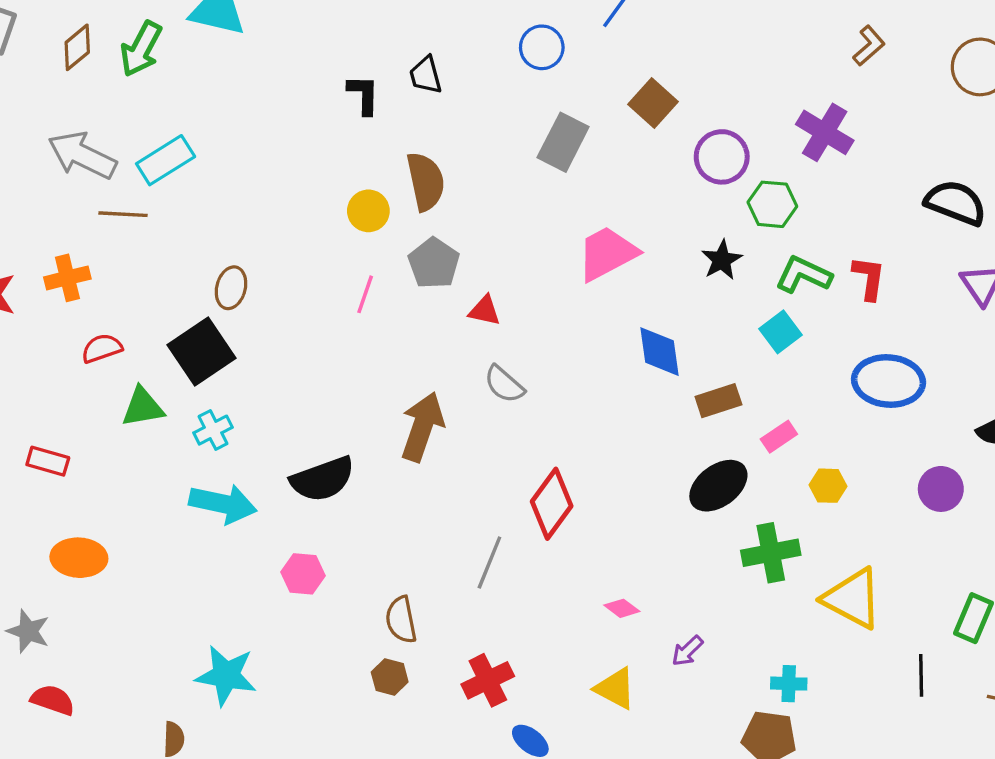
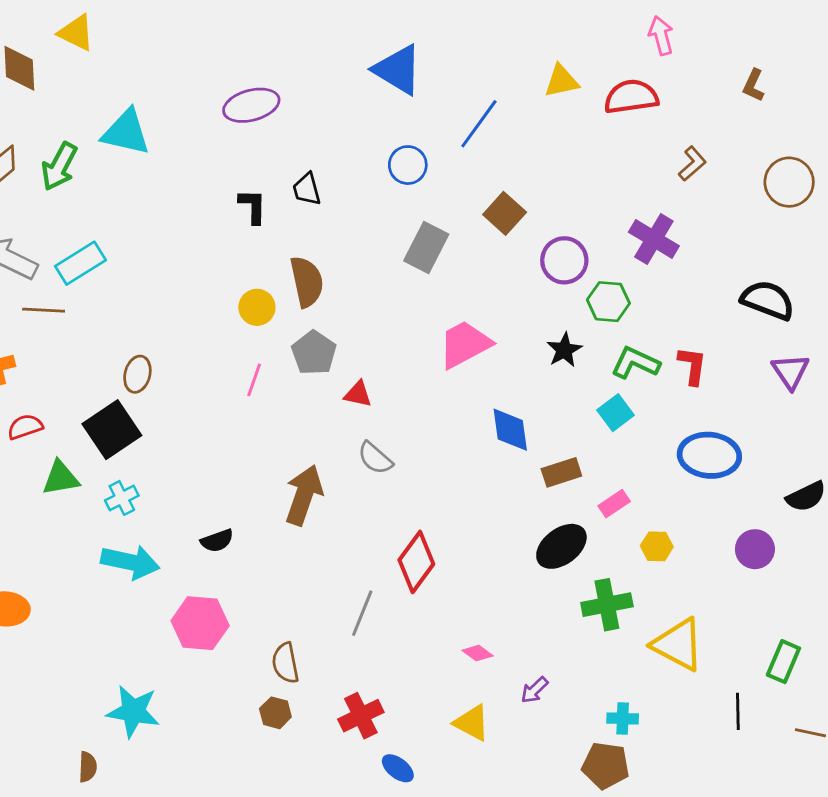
black semicircle: (323, 479) -> (217, 541), size x0.6
pink hexagon: (303, 574) -> (200, 623), size x1.5

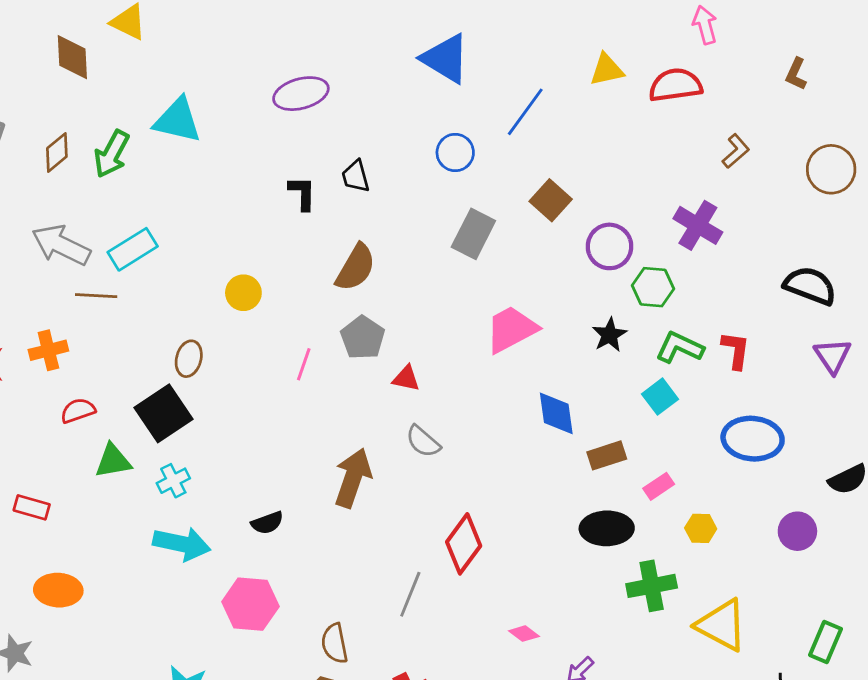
brown semicircle: (307, 282) -> (356, 267), turned 42
yellow circle: (257, 307) -> (243, 293), moved
black ellipse: (561, 546) -> (607, 528), turned 36

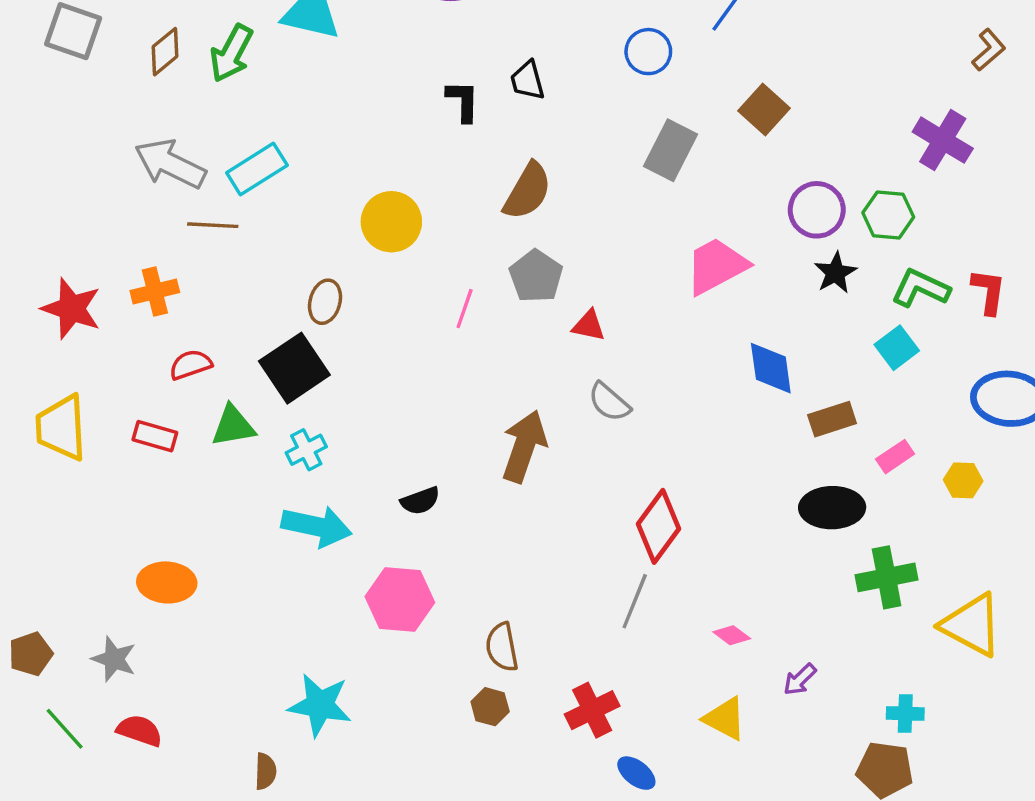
purple circle: (610, 246) -> (817, 210), moved
yellow circle: (243, 293) -> (391, 222), size x1.4
red rectangle: (32, 507) -> (155, 436), moved
yellow hexagon: (701, 528) -> (963, 480), moved
gray line: (410, 594) -> (635, 601), moved

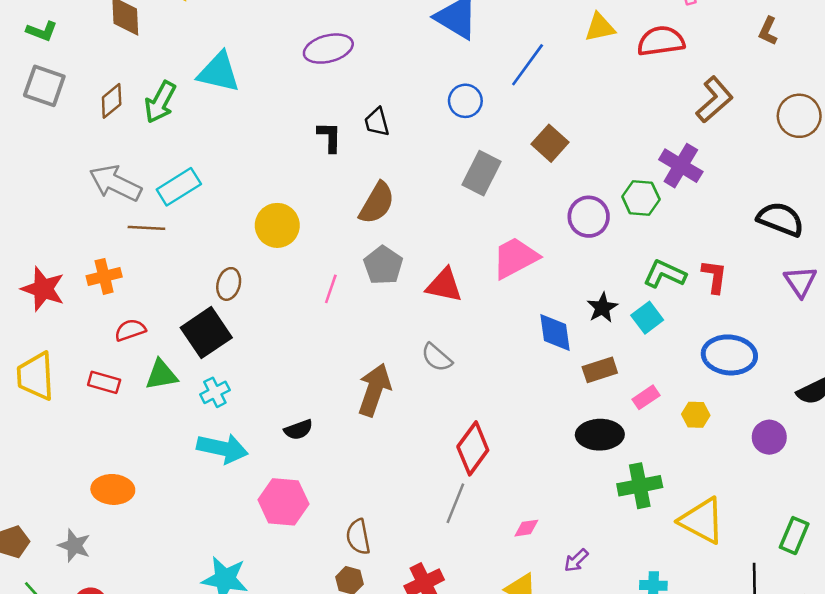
brown L-shape: (989, 50) -> (714, 100), size x1.5
green hexagon: (888, 215) -> (641, 198), moved
black star: (835, 273) -> (602, 308), moved
red triangle: (589, 326) -> (444, 285), moved, size x1.5
pink diamond: (732, 635) -> (526, 528), turned -45

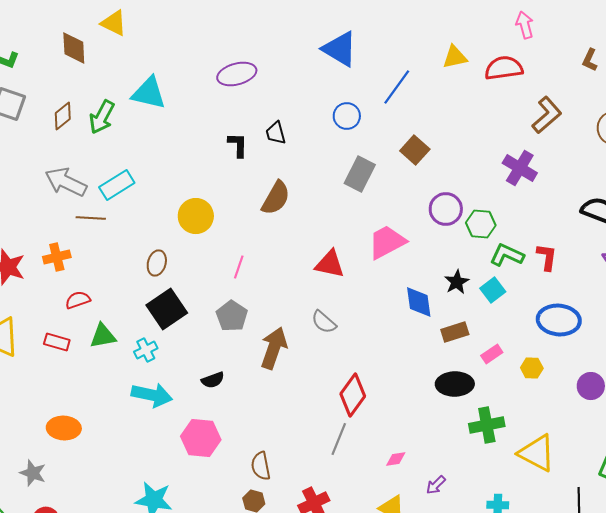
green hexagon: (641, 198) -> (481, 224), moved
gray pentagon: (383, 265) -> (232, 316), moved
black square: (206, 333) -> (167, 309), moved

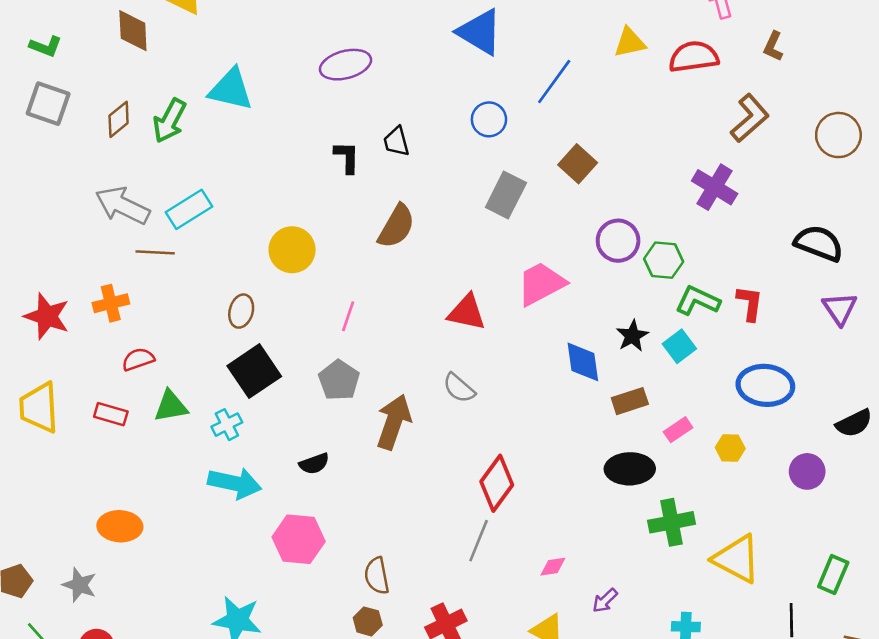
brown L-shape: (590, 60) -> (773, 46), moved

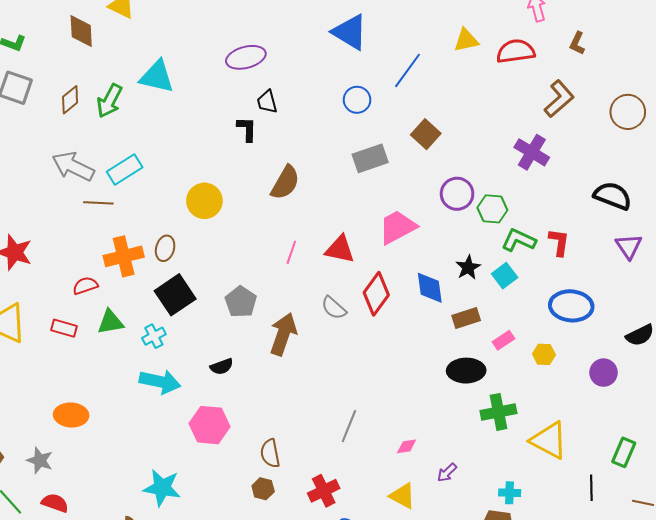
black trapezoid: (396, 142) -> (267, 102), moved
gray rectangle: (506, 195) -> (370, 158), turned 44
orange cross: (111, 303) -> (124, 256), moved, size x1.4
pink line: (348, 316) -> (291, 252), moved
red diamond: (497, 483) -> (376, 294), moved

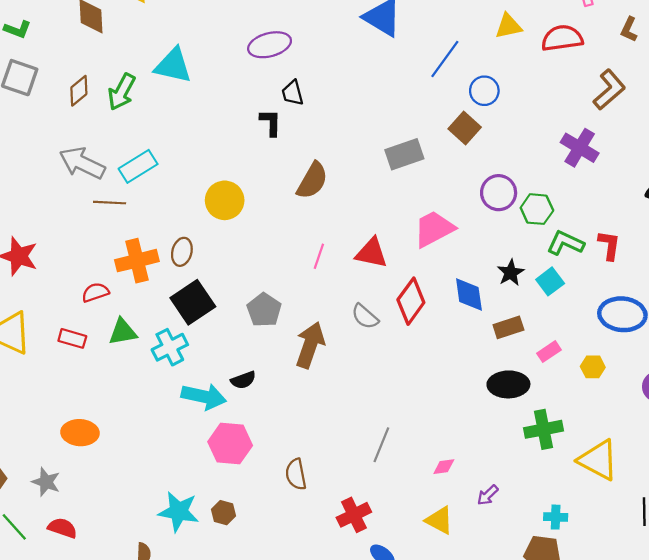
blue circle: (357, 100) -> (484, 91), moved
cyan cross: (154, 336) -> (170, 347), size x1.4
cyan arrow: (160, 382) -> (204, 396), moved
brown hexagon: (263, 489) -> (224, 513), moved

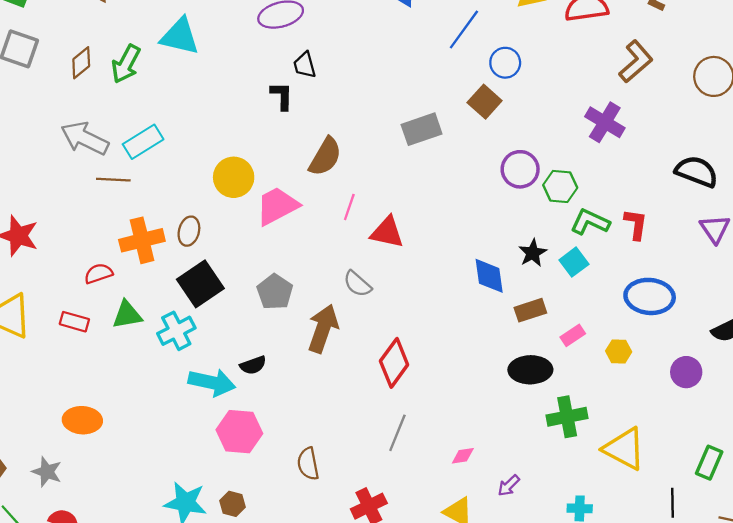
pink trapezoid: (434, 229) -> (277, 206), moved
pink line: (319, 256) -> (349, 207), moved
red diamond: (411, 301) -> (394, 363), moved
gray semicircle: (365, 316) -> (357, 284), moved

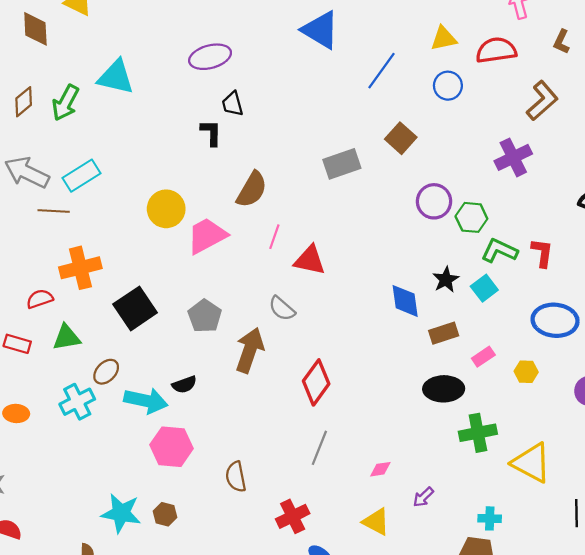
blue circle: (505, 63) -> (448, 86), moved
purple cross: (605, 122) -> (513, 157), turned 33
brown ellipse: (189, 231) -> (106, 372), moved, turned 30
cyan cross: (176, 331) -> (77, 402), moved
orange ellipse: (82, 420) -> (16, 413), moved, size x0.7

